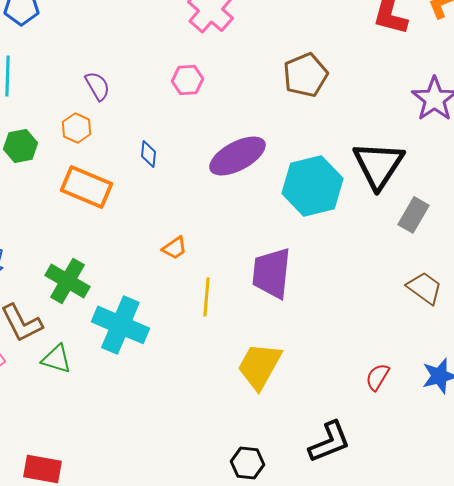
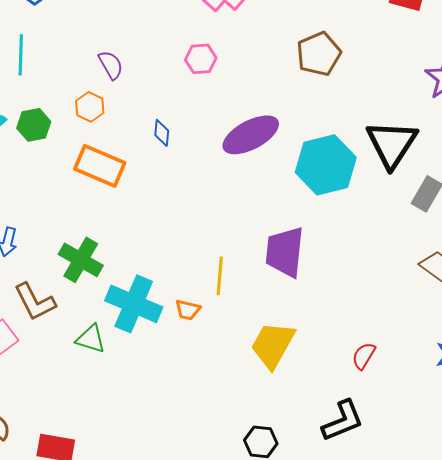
orange trapezoid: (174, 248) -> (188, 310), moved, turned 48
green triangle: (56, 359) -> (91, 339), moved
red semicircle: (377, 377) -> (364, 356), moved

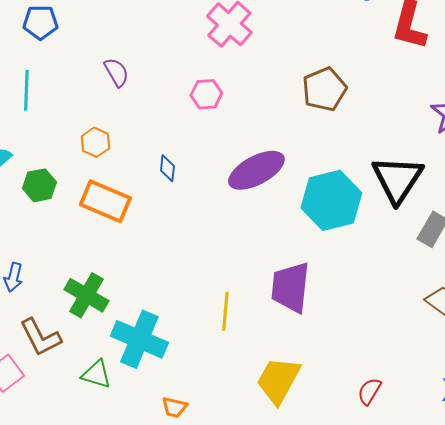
purple semicircle: (111, 65) -> (116, 72), moved
green hexagon: (34, 125) -> (39, 185), moved
orange trapezoid: (188, 310) -> (174, 407), moved

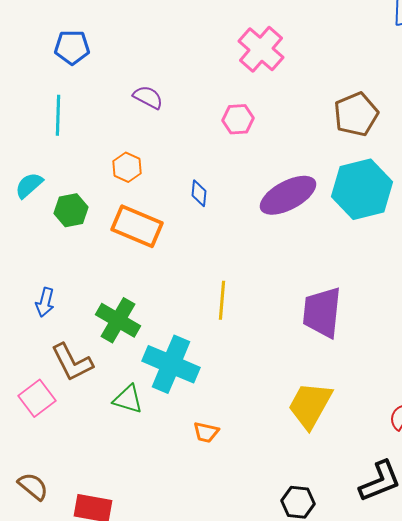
purple semicircle: (116, 72) -> (148, 97), turned -32
cyan hexagon: (331, 200) -> (362, 189), moved
yellow line: (225, 311) -> (222, 300), moved

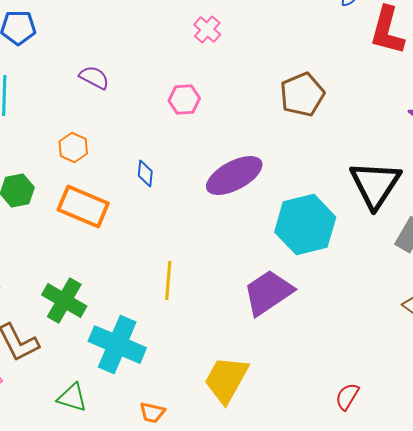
pink cross: (261, 49) -> (207, 30), size x0.6
cyan hexagon: (362, 189) -> (305, 225), moved
purple trapezoid: (322, 312) -> (268, 293), turned 50
green triangle: (128, 399) -> (72, 398), moved
yellow trapezoid: (310, 405) -> (226, 380), moved

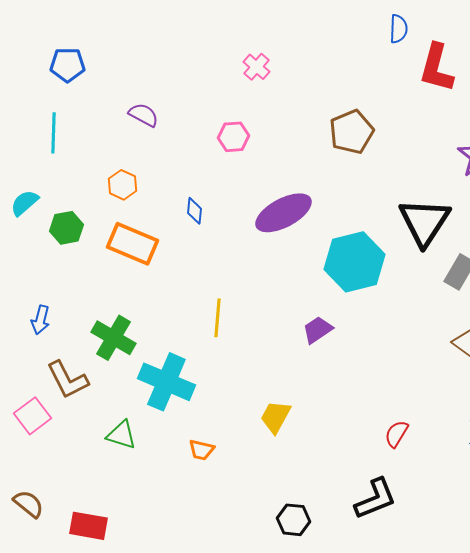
purple trapezoid: (268, 293) -> (317, 330), size x0.6
yellow trapezoid: (226, 380) -> (275, 417), size x0.7

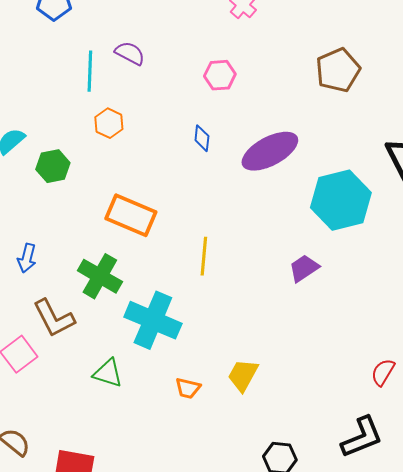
cyan line: (53, 133) -> (90, 71), moved
blue diamond: (194, 211) -> (202, 138), moved
orange rectangle: (132, 244) -> (131, 215), moved
yellow trapezoid: (275, 417) -> (243, 375), moved

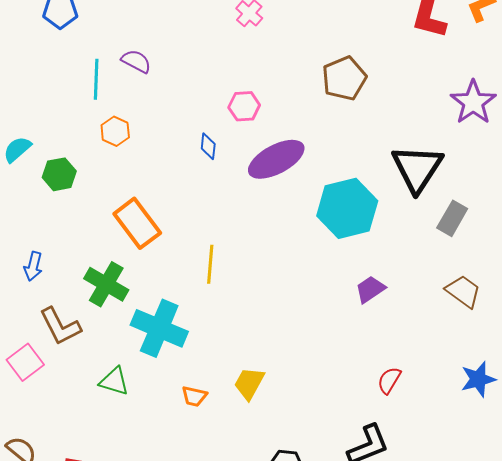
pink hexagon: (220, 75) -> (244, 106), moved
orange rectangle: (131, 215) -> (137, 223), turned 30
purple trapezoid: (304, 268) -> (370, 289), moved

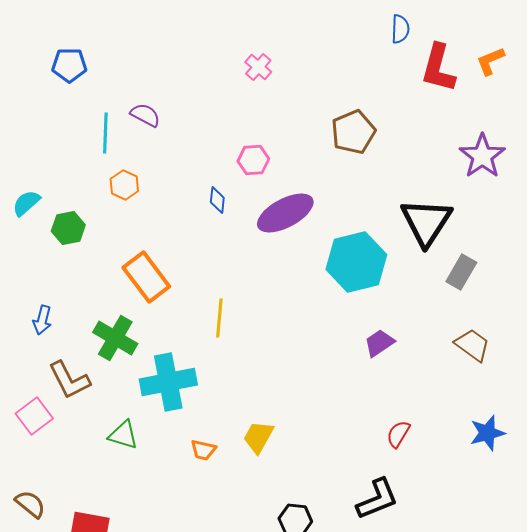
cyan cross: (159, 328) -> (168, 382), turned -34

